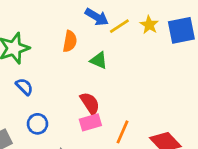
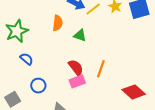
orange line: (122, 132) -> (101, 69), moved

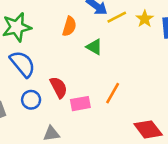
blue semicircle: (27, 59) -> (23, 64), size x1.6
red semicircle: (76, 67) -> (59, 87), moved

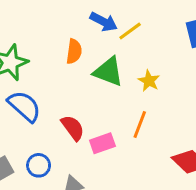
yellow star: (145, 19) -> (149, 81), moved
green triangle: (94, 47) -> (108, 72), size x1.5
blue circle: (31, 100) -> (39, 165), moved

